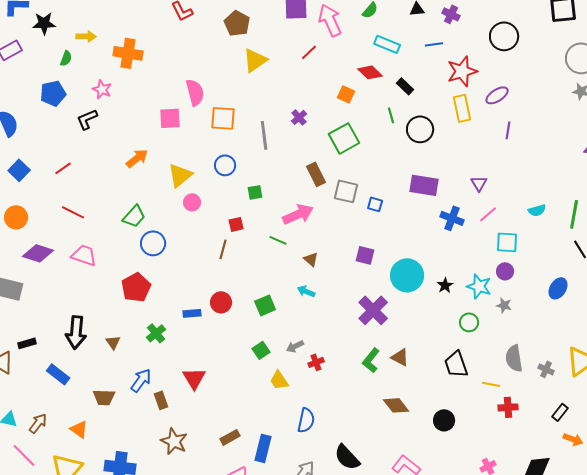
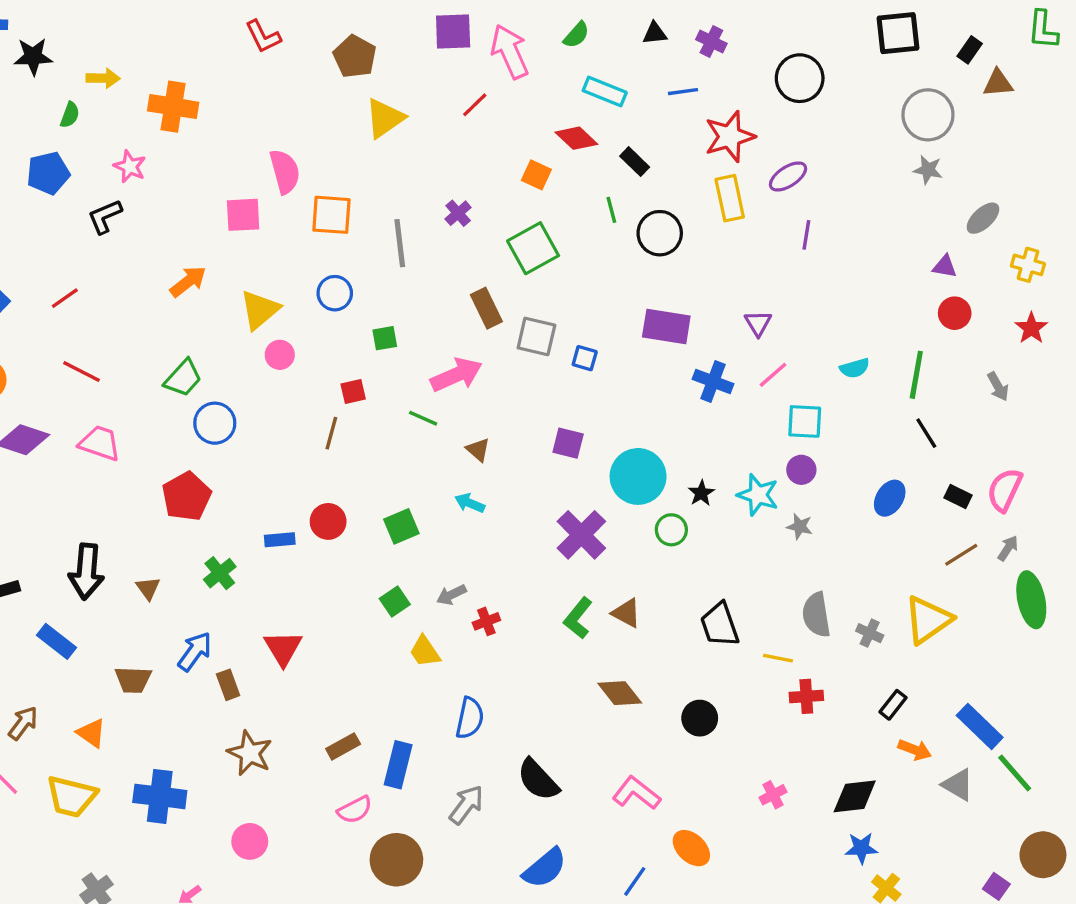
green circle: (469, 322) -> (671, 530), moved

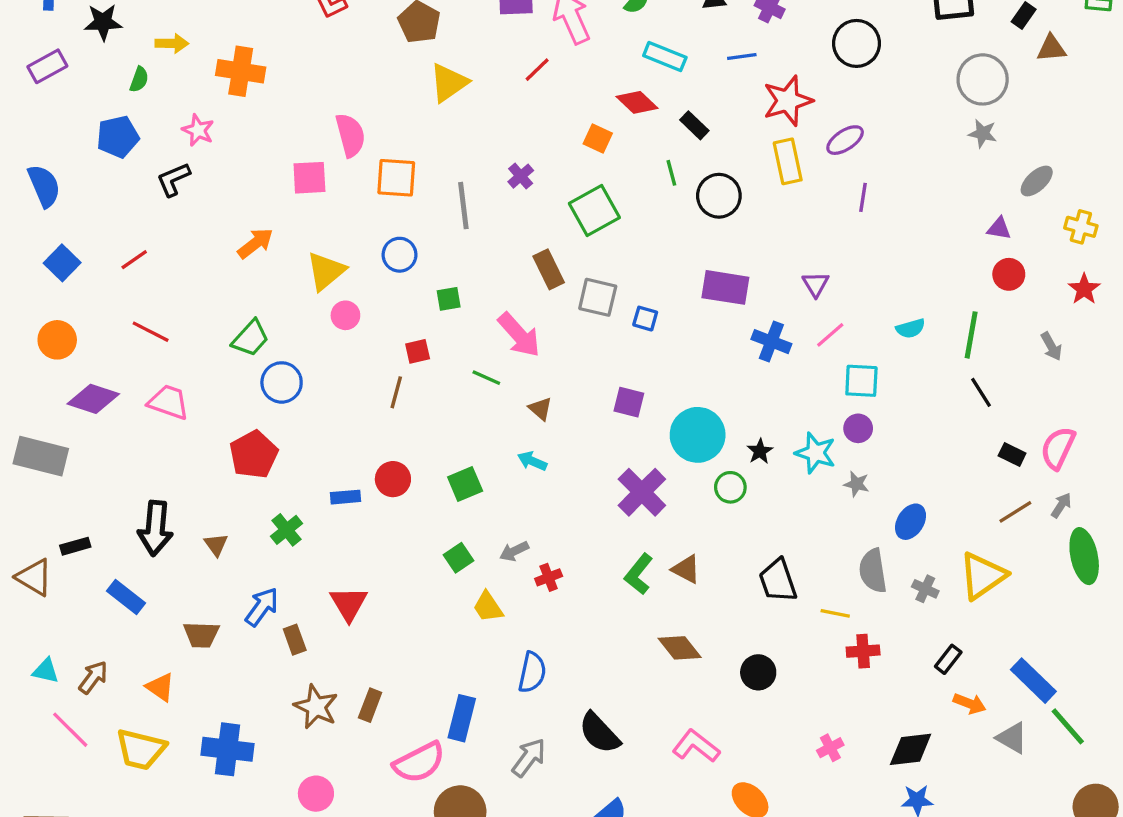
pink arrow: (456, 375) -> (519, 335), turned 72
blue ellipse: (890, 498) -> (911, 522), moved
brown rectangle: (343, 746) -> (370, 705), moved, turned -40
pink semicircle: (355, 810) -> (419, 762), size x1.5

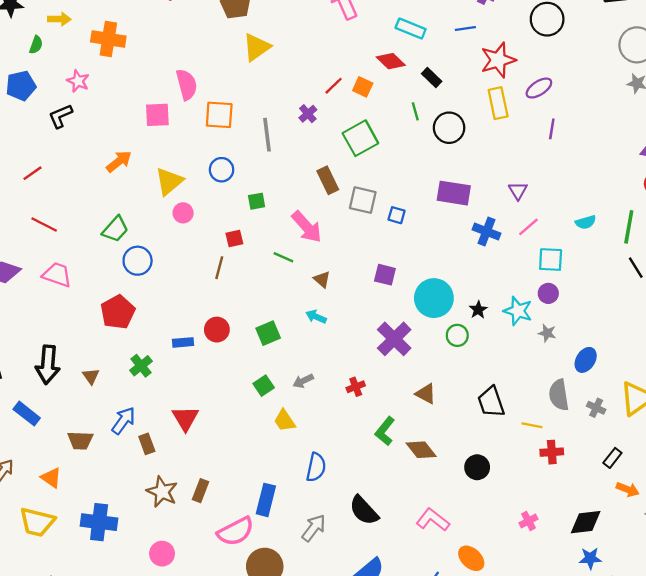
red line: (537, 70) -> (334, 86), moved
green L-shape: (639, 574) -> (385, 431), moved
red cross: (549, 577) -> (356, 387), moved

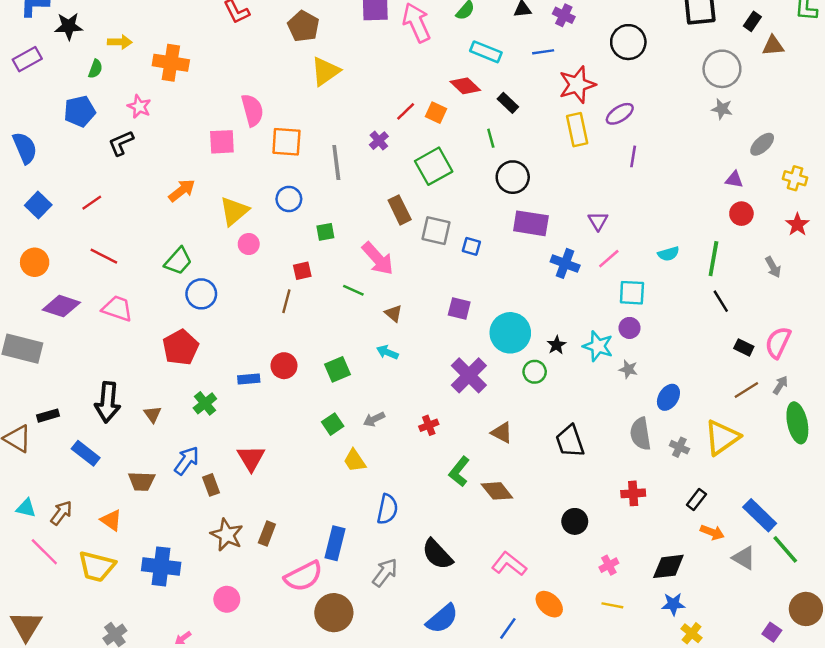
black circle: (449, 128) -> (513, 177), moved
yellow line: (532, 425) -> (612, 605), moved
black circle: (477, 467) -> (575, 521), moved

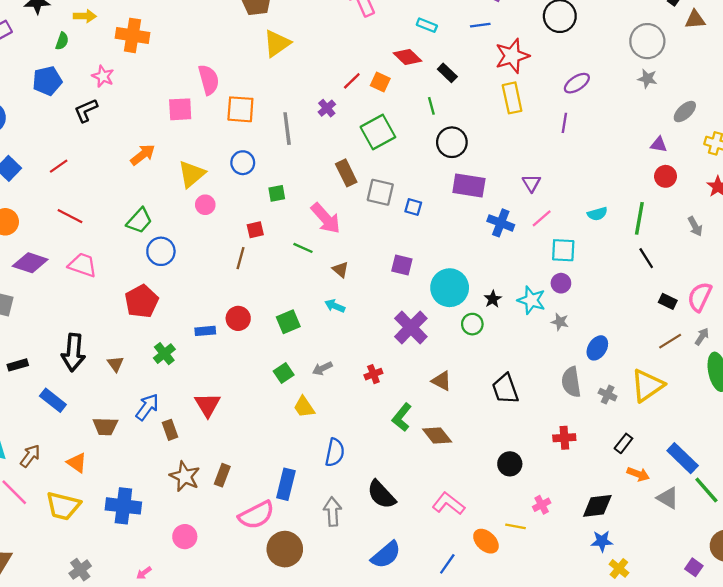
cyan rectangle: (486, 52) -> (427, 25), size x0.7
purple ellipse: (620, 114) -> (577, 83), moved
gray arrow: (385, 572) -> (333, 512), turned -40
yellow line: (612, 605) -> (515, 526), moved

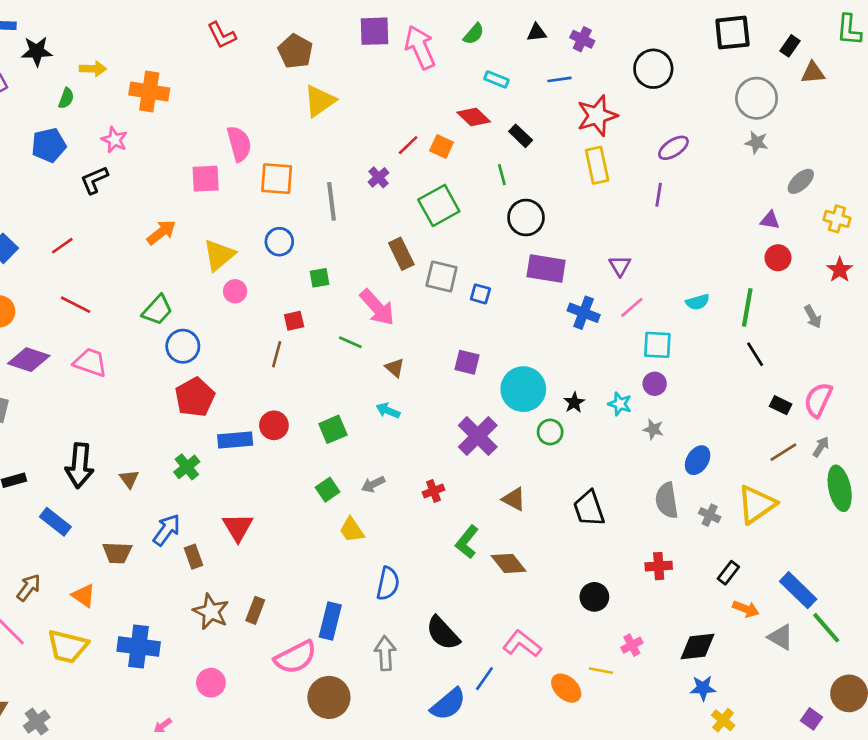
cyan star: (531, 300) -> (620, 404), size x0.7
red pentagon: (142, 301) -> (195, 397), moved
blue rectangle: (205, 331) -> (235, 440), size x1.4
blue line: (447, 564) -> (484, 679), moved
gray cross: (80, 570) -> (37, 722), moved

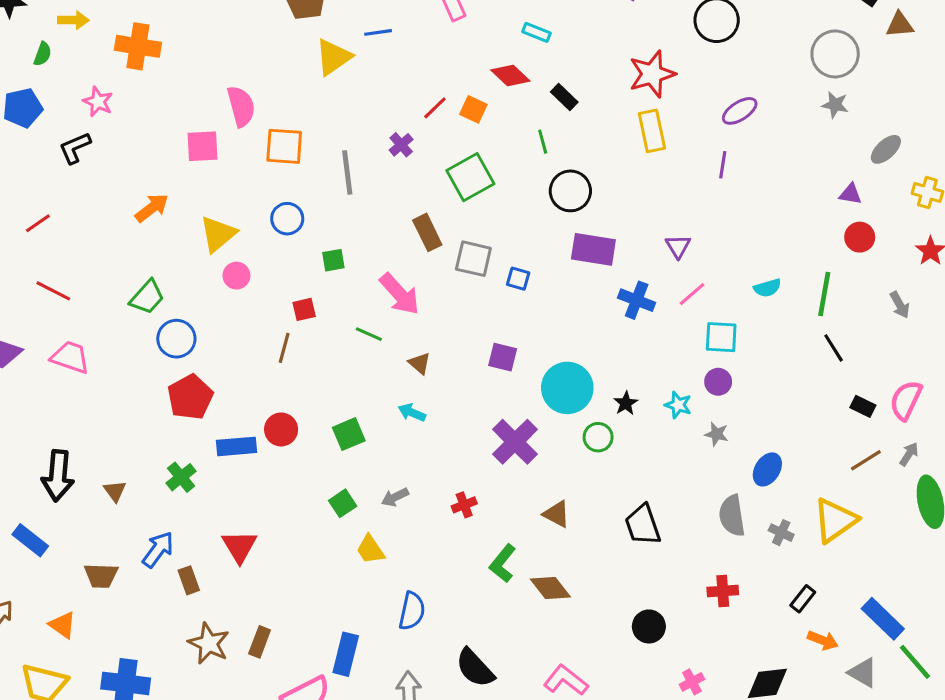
blue line: (559, 79) -> (378, 32), moved

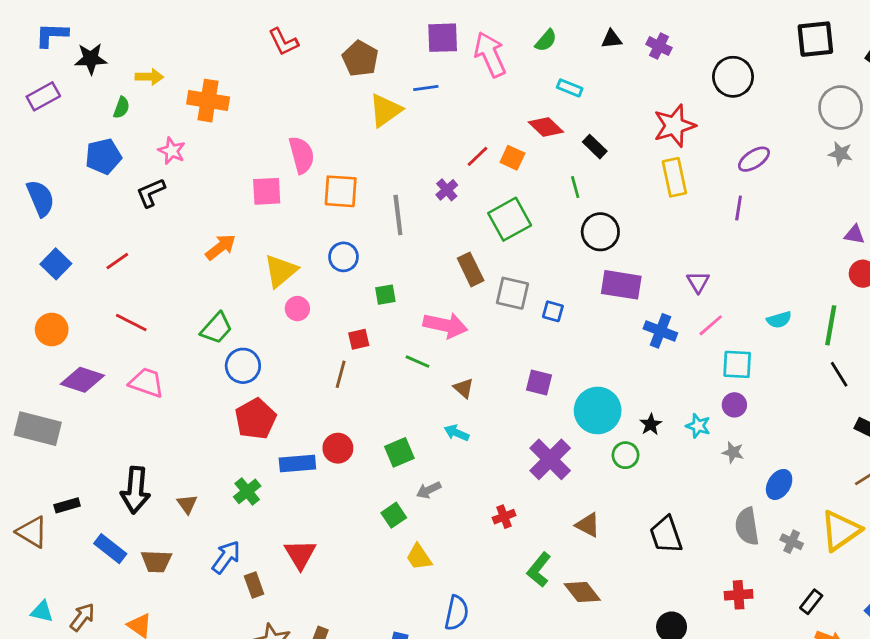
pink arrow: (400, 294) -> (445, 325), turned -36
gray arrow: (395, 497) -> (429, 490), moved
brown trapezoid: (101, 576) -> (156, 561), moved

